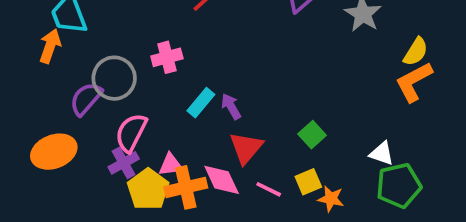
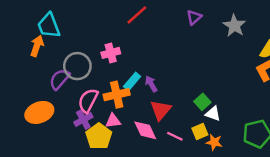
white triangle: (382, 153) -> (213, 114), moved
orange cross: (186, 187) -> (117, 95), moved

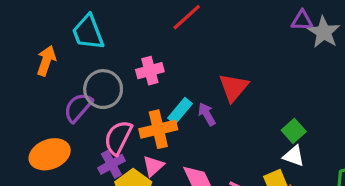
purple triangle: (194, 17) -> (302, 21), moved, turned 42
cyan trapezoid: (49, 26) -> (88, 32), moved
green square: (202, 102) -> (294, 131), moved
red triangle: (161, 110) -> (234, 87), moved
pink triangle: (113, 121) -> (153, 166), turned -35

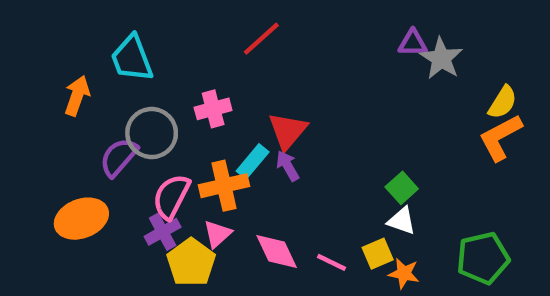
red triangle: (234, 87) -> (288, 131), moved

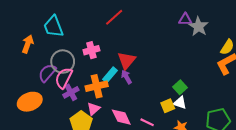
pink semicircle: (171, 197) -> (64, 78), moved
purple cross: (163, 232) -> (71, 92), moved
yellow square: (378, 254) -> (168, 106), moved

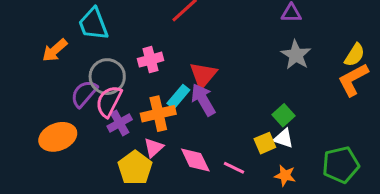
gray star: (199, 27) -> (296, 55), moved
orange arrow: (28, 44) -> (55, 50), turned -150
purple arrow: (126, 77) -> (203, 100), size x1.5

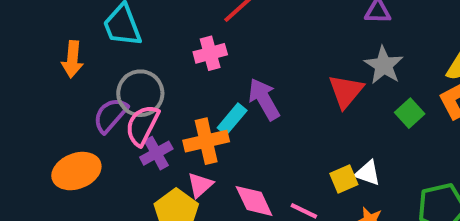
orange arrow: (55, 50) -> (72, 59), turned -44
pink cross: (151, 60) -> (210, 53), moved
red triangle: (203, 75) -> (346, 91), moved
purple arrow: (203, 100) -> (264, 99), moved
green square: (283, 115) -> (410, 113), moved

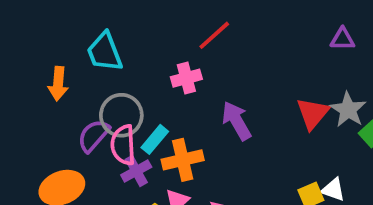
gray star: (384, 65) -> (348, 110), moved
cyan rectangle: (232, 119) -> (155, 139), moved
pink semicircle: (142, 125) -> (123, 145), turned -30

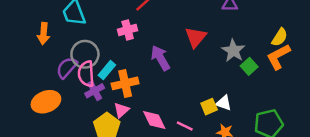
red triangle: (313, 113) -> (196, 37), moved

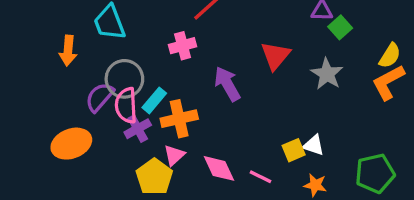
green square: (249, 66) -> (340, 27), moved

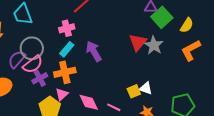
green square: (340, 27) -> (162, 17), size x1.5
red triangle: (275, 56) -> (138, 42), moved
yellow semicircle: (390, 56) -> (187, 25), moved
cyan rectangle: (154, 100) -> (67, 49), moved
pink semicircle: (126, 105) -> (33, 64), turned -125

